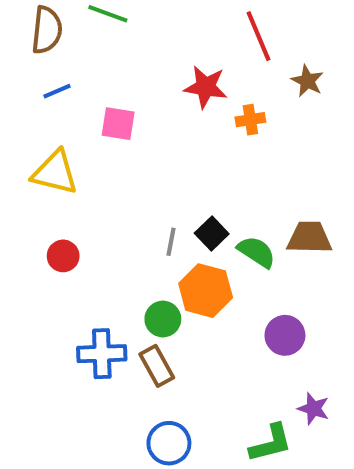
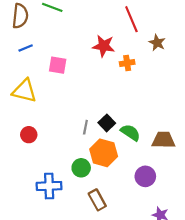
brown trapezoid: (309, 238) -> (164, 140), moved
brown rectangle: (157, 366) -> (97, 200), moved

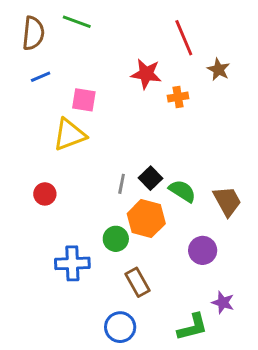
yellow triangle: (24, 91) -> (69, 135), moved, turned -35
brown trapezoid: (164, 140) -> (227, 201), turned 60

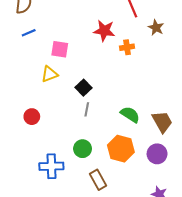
yellow triangle: (69, 135) -> (49, 74), size x0.7
black square: (151, 178) -> (84, 88), moved
orange hexagon: (146, 219) -> (121, 149), moved
purple circle: (203, 250) -> (157, 154), moved

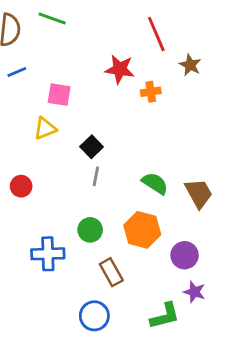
purple circle: (157, 154) -> (185, 255), moved

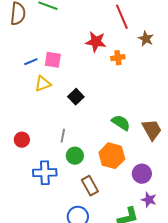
blue line: (17, 72) -> (31, 62), moved
gray line: (96, 176) -> (63, 136), moved
red circle: (21, 186) -> (22, 140), moved

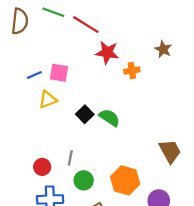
red line: (122, 17) -> (86, 25), moved, turned -35
green semicircle: (121, 123) -> (109, 118), moved
red circle: (22, 140) -> (42, 167), moved

